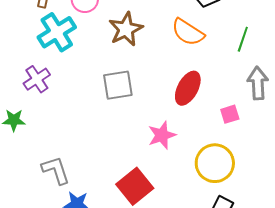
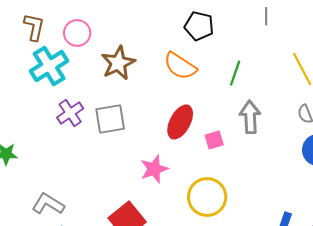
purple cross: (37, 79) -> (70, 113), moved
pink square: (230, 114) -> (214, 140), moved
gray L-shape: (56, 170) -> (48, 204), turned -40

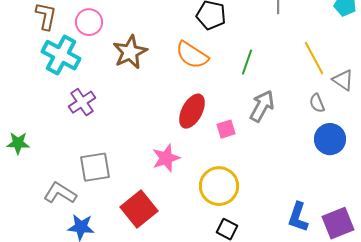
cyan cross: (49, 66) -> (61, 55), turned -30
gray arrow: (250, 117) -> (262, 106), turned 32
gray square: (110, 119) -> (95, 167), moved

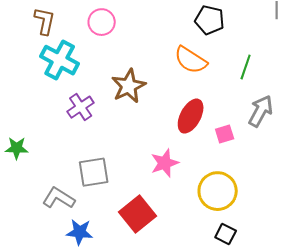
pink circle: (89, 22) -> (102, 22), moved
brown star: (130, 52) -> (129, 86), moved

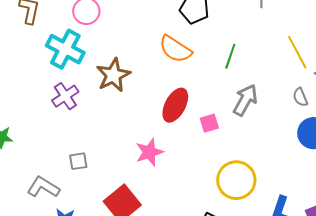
cyan cross: (60, 60) -> (65, 49), moved
gray square: (94, 172) -> (78, 161), size x0.6
yellow circle: (218, 191) -> (236, 180), moved

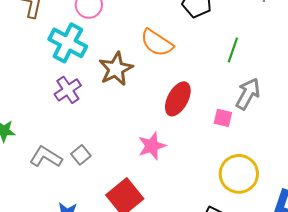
orange semicircle: (175, 49) -> (157, 43), moved
pink square: (209, 123) -> (223, 118), moved, turned 30
gray square: (78, 161) -> (81, 155), turned -30
gray L-shape: (43, 187) -> (46, 157), moved

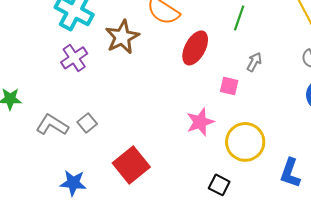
gray arrow: (248, 94) -> (254, 62), size x0.6
red ellipse: (178, 99) -> (195, 48), moved
pink star: (152, 146) -> (200, 122), moved

